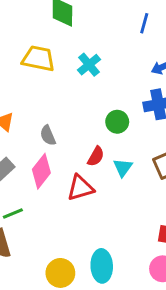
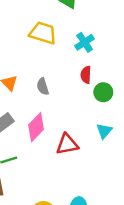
gray semicircle: (48, 135) -> (43, 87), moved
red semicircle: (96, 156) -> (86, 75), moved, turned 147

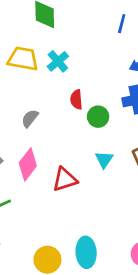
cyan cross: (85, 42) -> (58, 61), moved
gray semicircle: (43, 87) -> (30, 118), turned 63

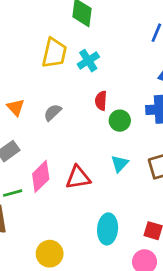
yellow trapezoid: (23, 59) -> (54, 53), turned 84
pink diamond: (28, 164) -> (41, 176), moved
cyan ellipse: (86, 252) -> (108, 229), moved

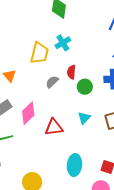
yellow trapezoid: (54, 53) -> (39, 53), moved
gray semicircle: (53, 112) -> (52, 82), moved
pink diamond: (41, 176) -> (28, 113), moved

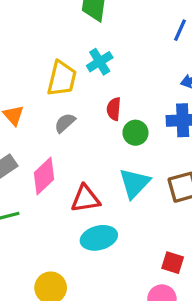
gray semicircle: (52, 82) -> (65, 123), moved
cyan triangle: (84, 118) -> (135, 183), size x1.5
cyan ellipse: (74, 165) -> (99, 238), moved, turned 70

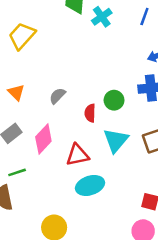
cyan cross: (100, 62) -> (102, 17), moved
yellow trapezoid: (62, 78) -> (22, 36), moved, turned -148
red semicircle: (114, 109) -> (90, 113), moved

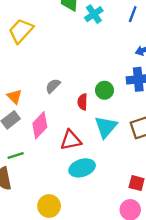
orange triangle: (16, 92) -> (14, 97), moved

